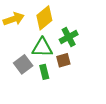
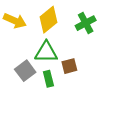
yellow arrow: (14, 19) -> (15, 21), turned 42
green cross: (69, 37) -> (86, 23), moved

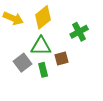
green cross: (86, 23) -> (79, 32), moved

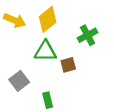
gray square: (22, 63) -> (19, 81), moved
green rectangle: (43, 70) -> (48, 100), moved

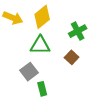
brown square: (68, 65) -> (72, 57), moved, turned -32
gray square: (19, 81) -> (29, 72), moved

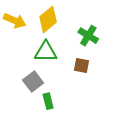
green cross: (78, 31) -> (88, 36), turned -30
brown square: (72, 57) -> (81, 65), turned -32

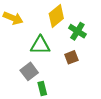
yellow diamond: (48, 19) -> (56, 16), moved
brown square: (81, 65) -> (71, 57), turned -32

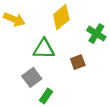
green cross: (77, 31) -> (96, 34), moved
green rectangle: (42, 89) -> (46, 96), turned 48

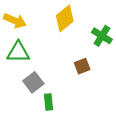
green triangle: (44, 49) -> (18, 52), moved
green rectangle: (46, 96) -> (48, 102), turned -40

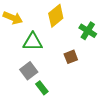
green triangle: (18, 52) -> (33, 42), moved
green rectangle: (48, 102) -> (42, 88), turned -32

